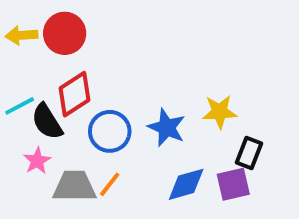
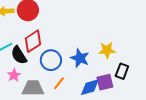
orange line: (110, 184) -> (59, 83), moved
purple square: (233, 184) -> (105, 82), moved

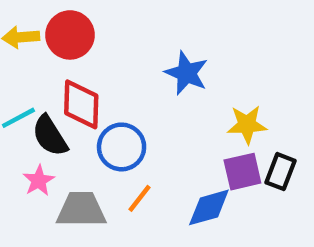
red diamond: (33, 41) -> (81, 104), turned -55
blue star: (80, 58) -> (186, 73), moved
purple square: (105, 82) -> (242, 172), moved

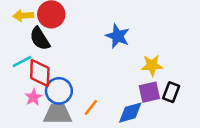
red diamond: (81, 104) -> (40, 73), moved
black semicircle: (50, 136) -> (40, 39), moved
blue circle: (122, 147) -> (59, 91), moved

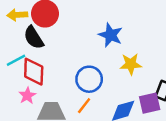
yellow star: (152, 65) -> (131, 64), moved
blue circle: (59, 91) -> (89, 79), moved
purple square: (149, 92) -> (150, 103), moved

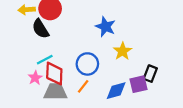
cyan line: (16, 60) -> (45, 60), moved
yellow star: (131, 64) -> (123, 51), turned -30
red diamond: (34, 72) -> (54, 74), moved

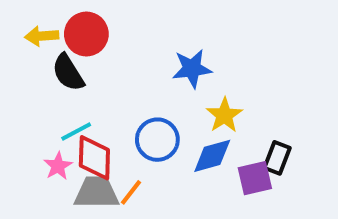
blue star: (105, 27) -> (192, 69), turned -30
orange line: (83, 86) -> (131, 192), moved
blue diamond: (116, 91) -> (212, 156), moved

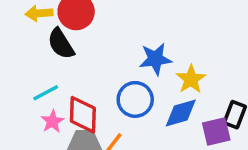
blue star: (192, 69) -> (155, 59), moved
cyan line: (76, 131) -> (46, 93), moved

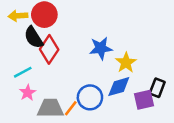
blue circle: (135, 99) -> (90, 97), moved
red diamond: (83, 115) -> (49, 49), moved, turned 32

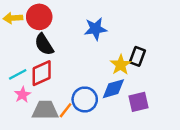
black semicircle: (34, 37) -> (44, 44), moved
blue star: (101, 48) -> (95, 29), moved
red diamond: (49, 49) -> (42, 73), moved, turned 32
black rectangle: (157, 88) -> (137, 56), moved

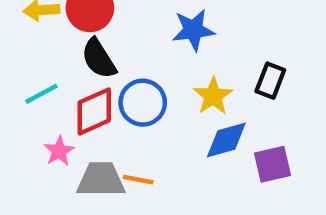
yellow star: (121, 65) -> (213, 96), moved
cyan line: (18, 74) -> (41, 94), moved
blue circle: (85, 99) -> (143, 103), moved
orange line: (66, 110) -> (138, 180), turned 63

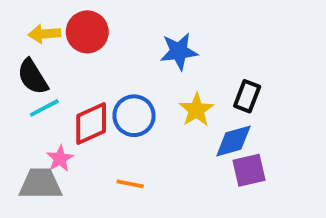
black semicircle: (99, 59) -> (33, 77), moved
blue diamond: (226, 140) -> (233, 141), moved
gray trapezoid: (101, 180) -> (40, 184), moved

